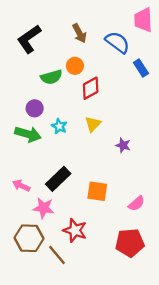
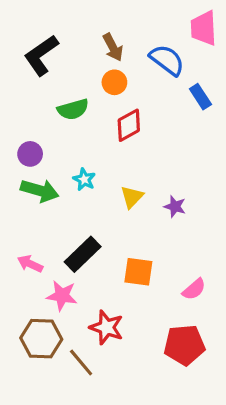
orange circle: (75, 66) -> (114, 82), moved
purple circle: (35, 108) -> (30, 154), moved
yellow triangle: (93, 124) -> (132, 197), moved

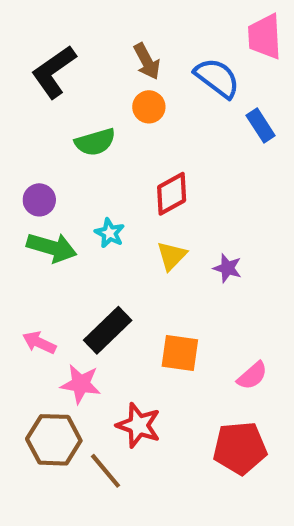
red diamond: (129, 125) -> (172, 194), moved

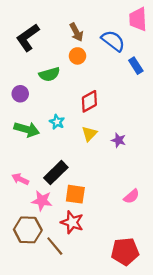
purple circle: (39, 200) -> (20, 94), moved
orange square: (180, 353) -> (75, 194), moved
red pentagon: (240, 448) -> (125, 251), moved

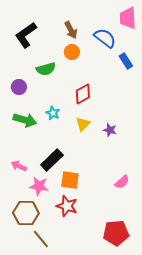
brown line: (55, 246) -> (41, 239), moved

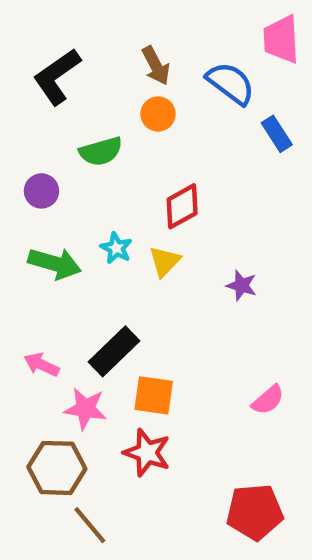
yellow triangle: (83, 124) -> (165, 261), moved

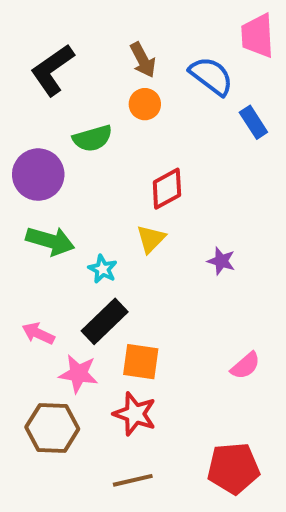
purple circle: (41, 191) -> (38, 175), size x1.6
cyan star: (116, 248) -> (103, 269), moved
brown line: (90, 525) -> (133, 480), moved, turned -63

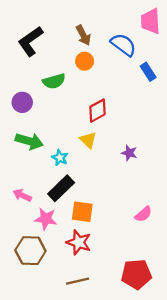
purple circle: (38, 175) -> (22, 102), size x0.7
yellow triangle: (151, 239) -> (88, 140), turned -30

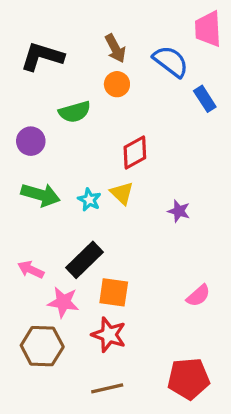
black L-shape: (30, 41) -> (42, 57), turned 52
cyan star: (60, 158) -> (89, 200), moved

